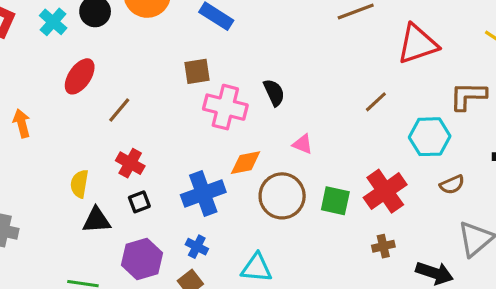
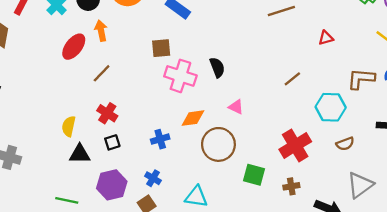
red triangle: (417, 44) -> (326, 38), size x0.5
orange arrow: (22, 123) -> (101, 31), moved
blue cross: (203, 194) -> (160, 139), size x0.6
green square: (335, 201) -> (254, 175), moved

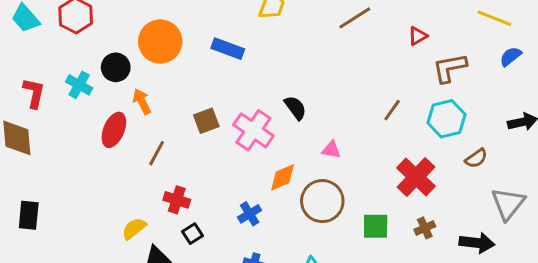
brown square: (161, 48) -> (206, 121), moved
pink cross: (180, 76) -> (253, 130), turned 32
brown line: (292, 79) -> (392, 110), moved
brown L-shape: (361, 79) -> (450, 68), moved
yellow semicircle: (69, 126) -> (134, 228), turned 54

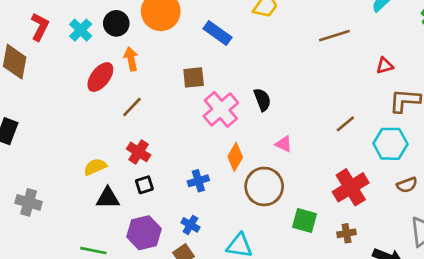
brown square: (206, 121) -> (194, 77), moved
orange diamond: (283, 177) -> (235, 157), turned -52

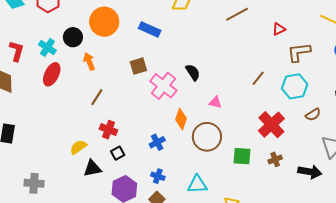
red ellipse: (100, 77) -> (52, 74), moved

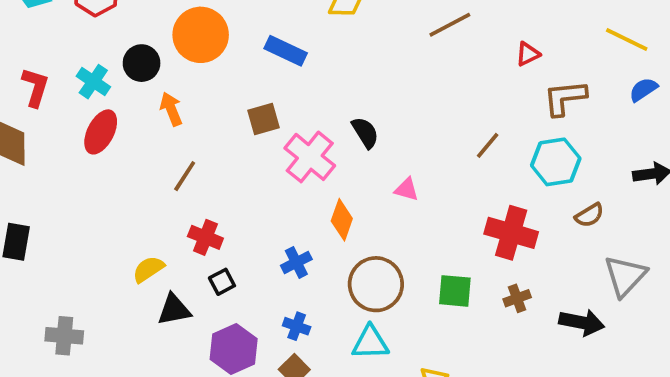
red cross: (271, 125) -> (511, 233), turned -32
brown circle: (207, 137) -> (376, 284), moved

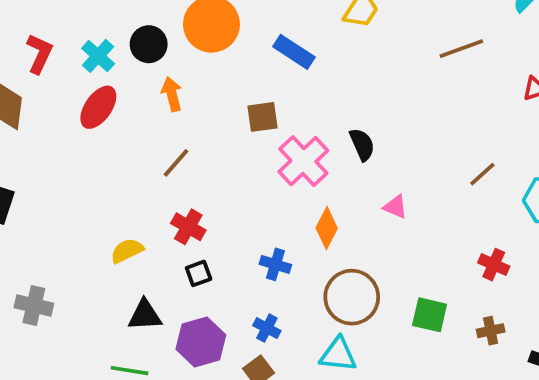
red cross: (511, 233) -> (494, 265), size x0.6
blue cross: (296, 262) -> (275, 264), turned 36
black triangle: (174, 310) -> (145, 315), moved

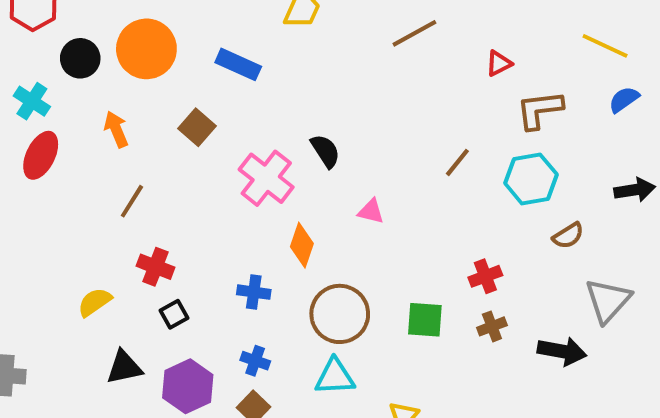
black circle: (149, 44) -> (80, 58), moved
brown square: (262, 117) -> (197, 127), moved, turned -32
red cross: (494, 265) -> (485, 276), moved, turned -36

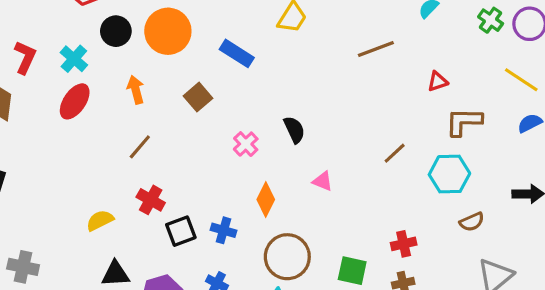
pink cross: (266, 178) -> (246, 144), size x0.6
black square: (174, 314) -> (181, 231), moved, size x1.4

